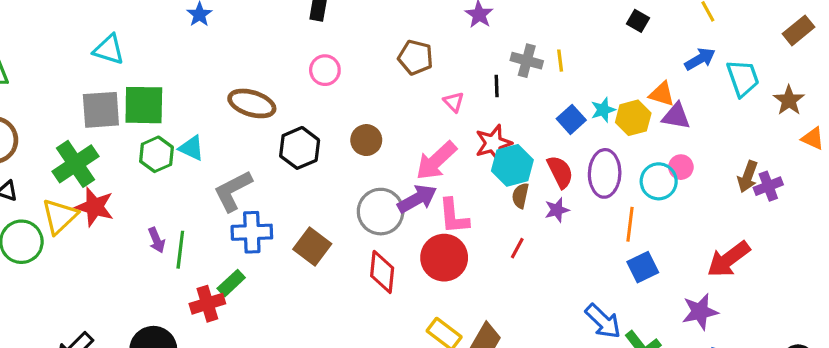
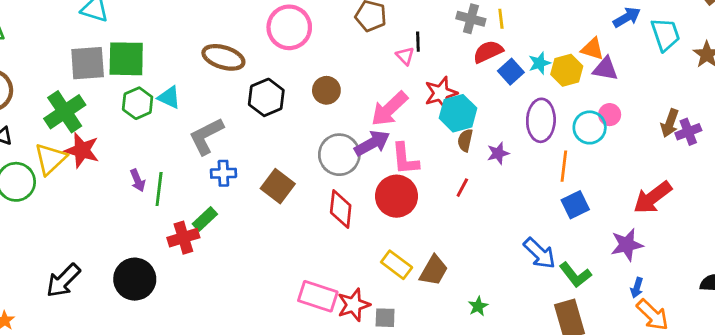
pink circle: (325, 70) -> (289, 27), size x1.6
black line: (497, 86) -> (418, 42), moved
red semicircle: (560, 172) -> (488, 52), moved, turned -88
blue cross: (252, 232) -> (223, 173), size x0.7

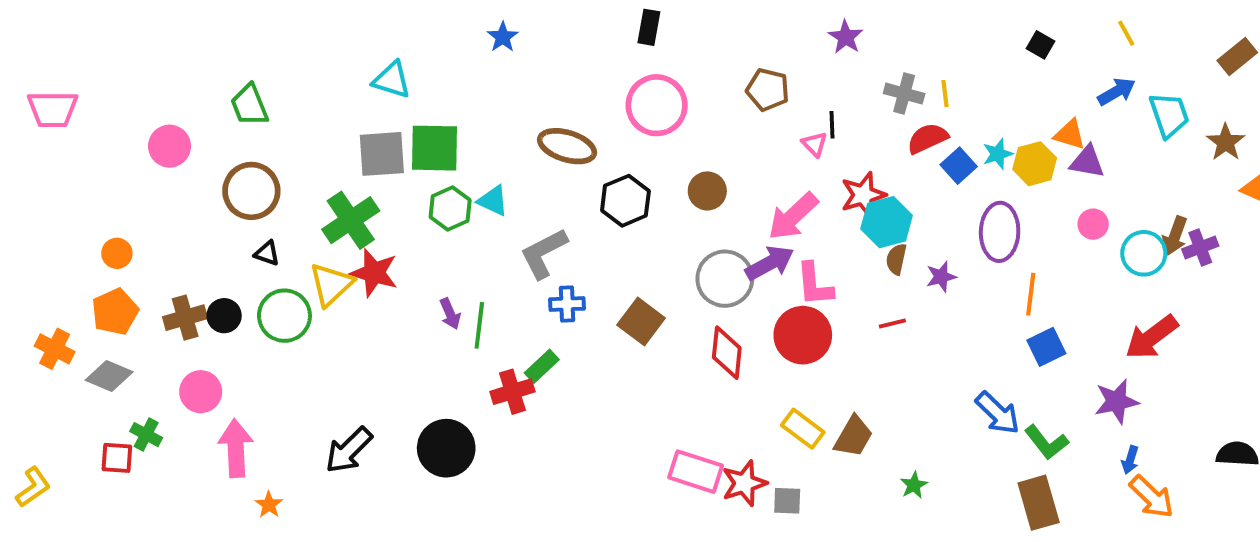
cyan circle: (590, 127) -> (1144, 253), moved
red line: (462, 188) -> (892, 323), turned 48

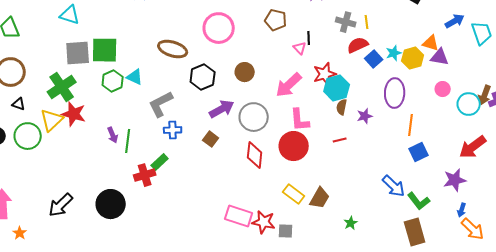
cyan triangle: (392, 80) -> (70, 15), moved
purple arrow: (770, 263) -> (222, 109), moved
brown square: (641, 322) -> (211, 139), size x0.7
red star: (744, 483) -> (264, 222), turned 30

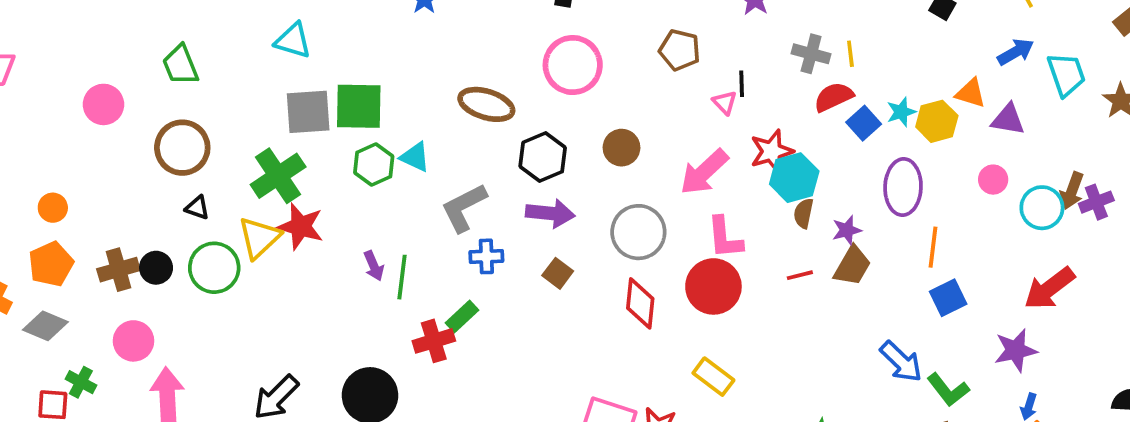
purple triangle: (440, 57) -> (1008, 119), moved
purple arrow: (222, 109) -> (550, 213), moved, turned 35
brown trapezoid: (320, 198) -> (852, 266), moved

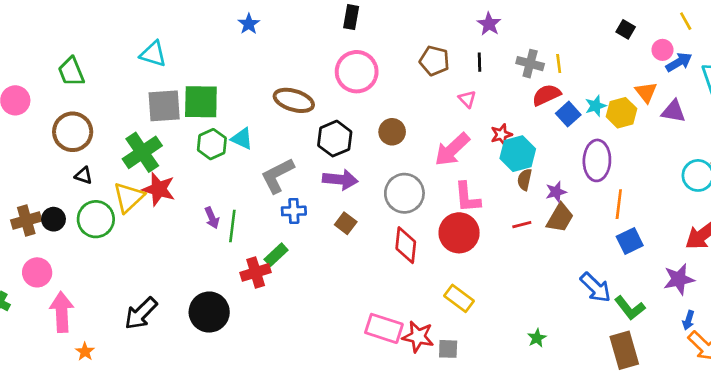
black line: (742, 84) -> (480, 62), moved
orange triangle: (971, 93) -> (646, 92), turned 35
red star: (772, 151) -> (501, 135), size x0.7
pink circle: (993, 180) -> (662, 50), moved

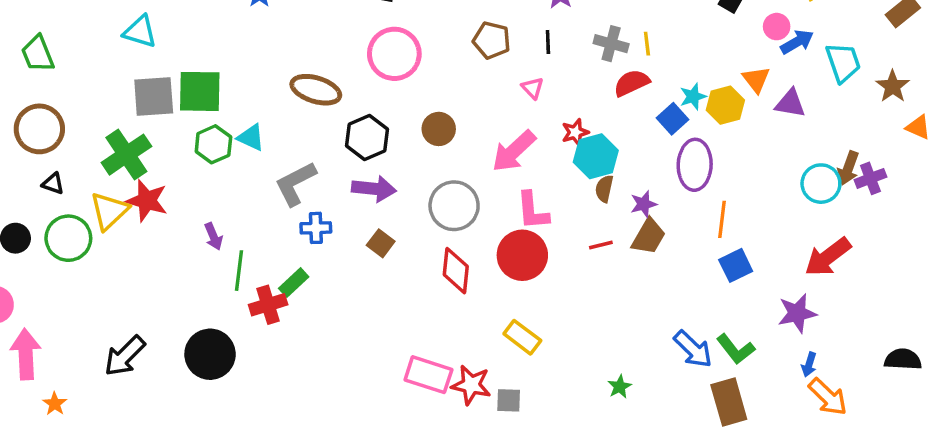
blue square: (568, 114) -> (673, 119), moved
green line: (232, 226) -> (239, 271), moved
blue arrow: (596, 287) -> (693, 349), moved

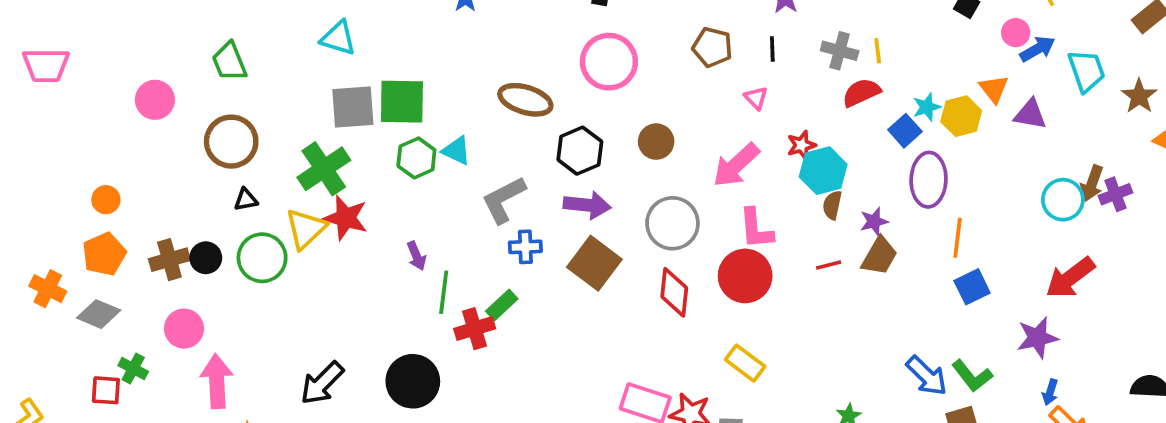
black triangle: (53, 184) -> (246, 200), turned -30
brown square: (381, 243) -> (594, 263), size x1.8

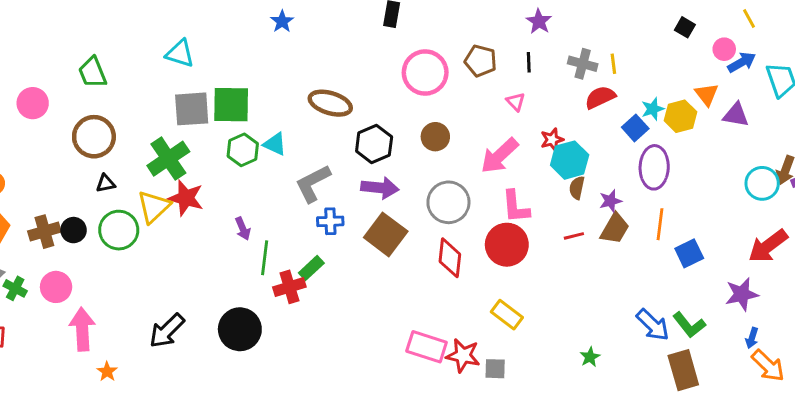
pink circle: (609, 62) -> (425, 72), moved
orange line: (958, 238) -> (660, 224), moved
green cross: (133, 369) -> (15, 288), moved

